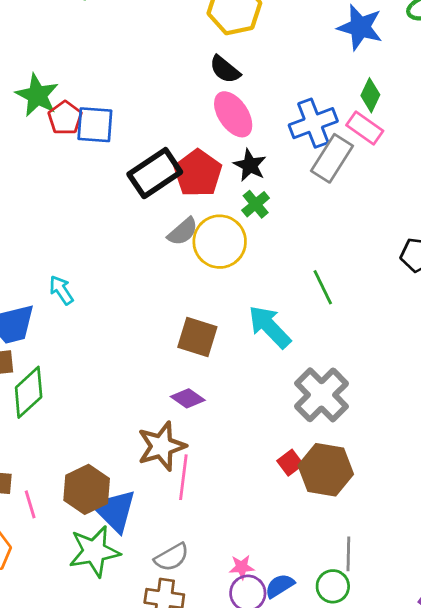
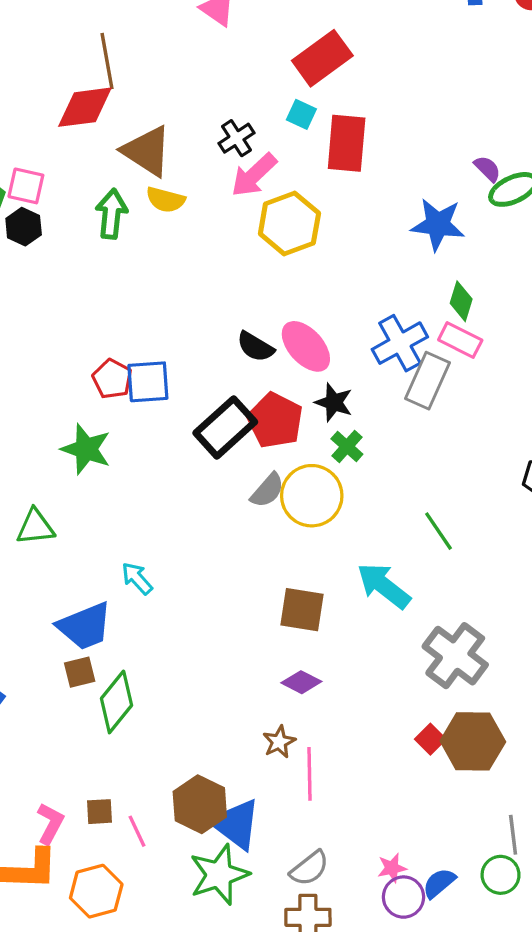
black semicircle: (225, 69) -> (255, 347), moved
green star: (37, 95) -> (86, 449), moved
brown star: (162, 446) -> (279, 742), size x0.6

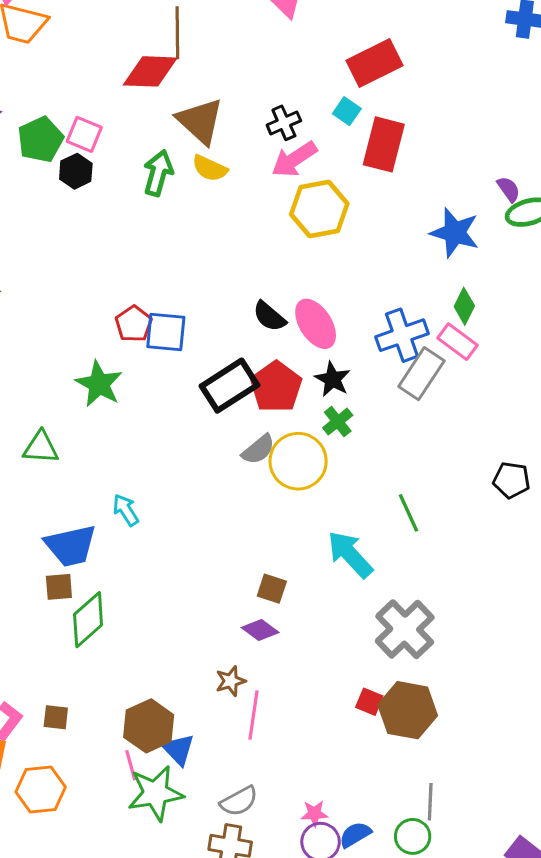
brown square: (302, 610) -> (272, 589), moved, size x0.7
red square: (430, 739) -> (369, 702), turned -32
blue triangle: (236, 824) -> (178, 749), size x0.7
pink line: (137, 831) -> (131, 765), moved

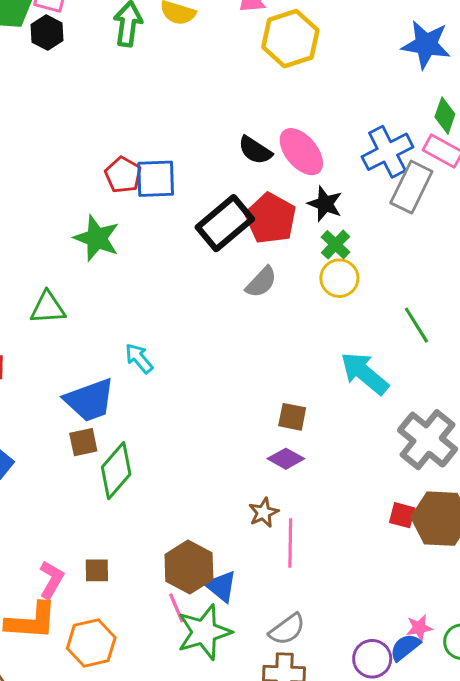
yellow circle: (298, 461) -> (339, 278), moved, size x0.7
pink star: (314, 814) -> (419, 628), moved

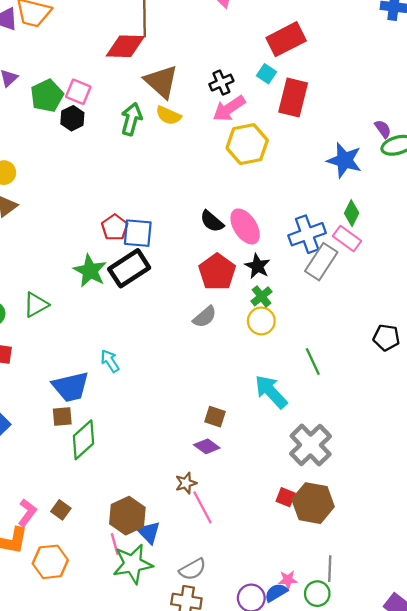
black rectangle: (225, 223) -> (129, 268), moved
green triangle: (48, 308) -> (36, 305), moved, turned -32
pink line: (290, 543) -> (202, 507), turned -36
brown square: (97, 570) -> (61, 510), turned 30

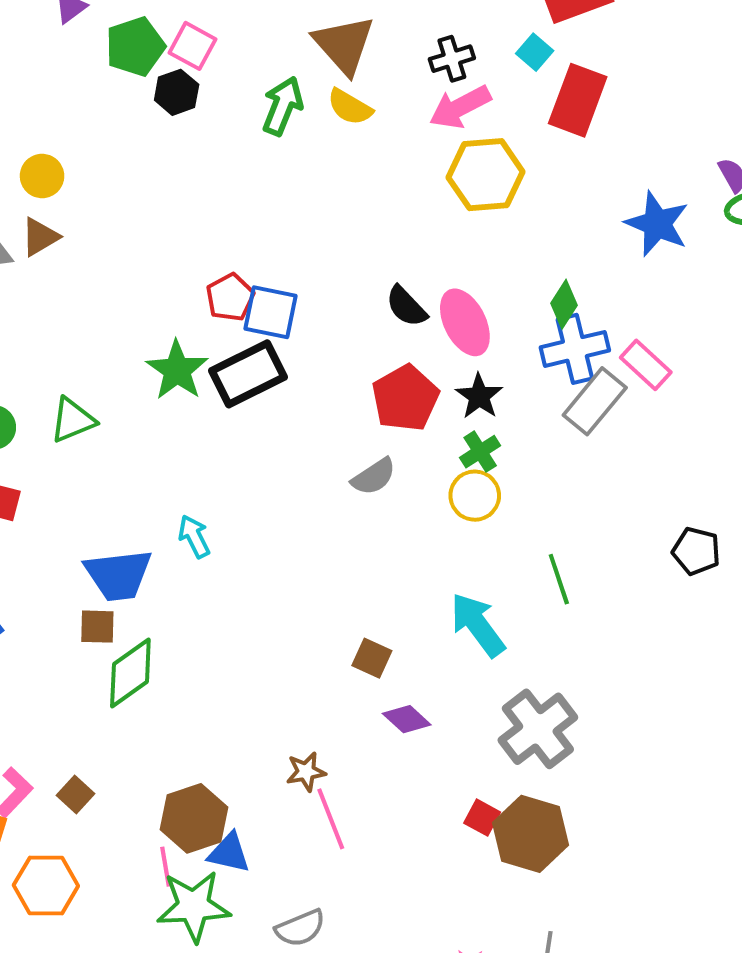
green diamond: (352, 213) -> (564, 304), moved
purple diamond: (207, 446) -> (407, 719), moved
blue triangle: (149, 532) -> (229, 853), turned -40

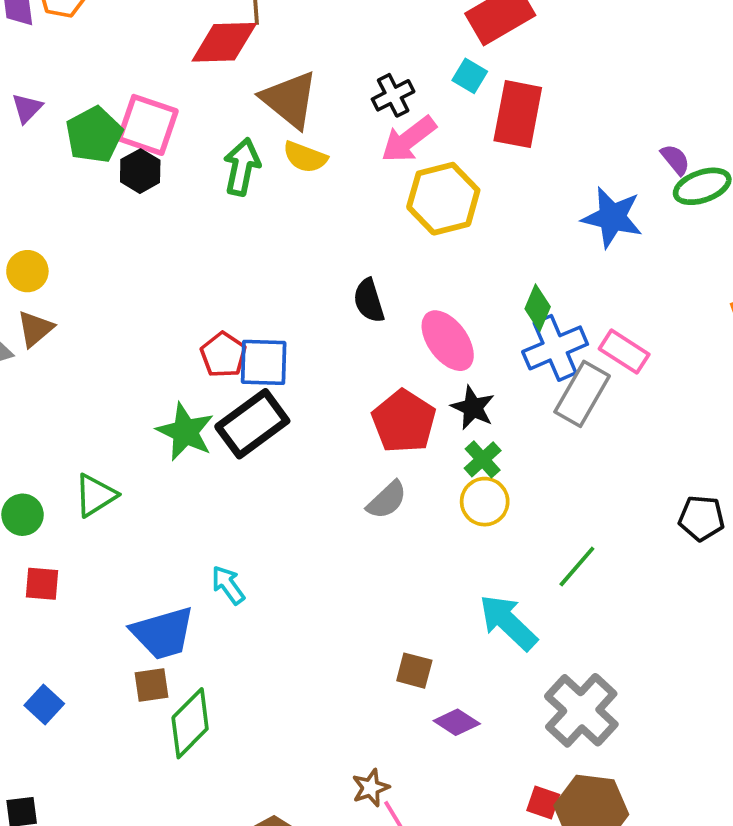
pink square: (193, 46) -> (148, 125), size x1.4
black semicircle: (406, 306) -> (369, 301), moved, turned 36
green line: (559, 579) -> (577, 566), turned 69

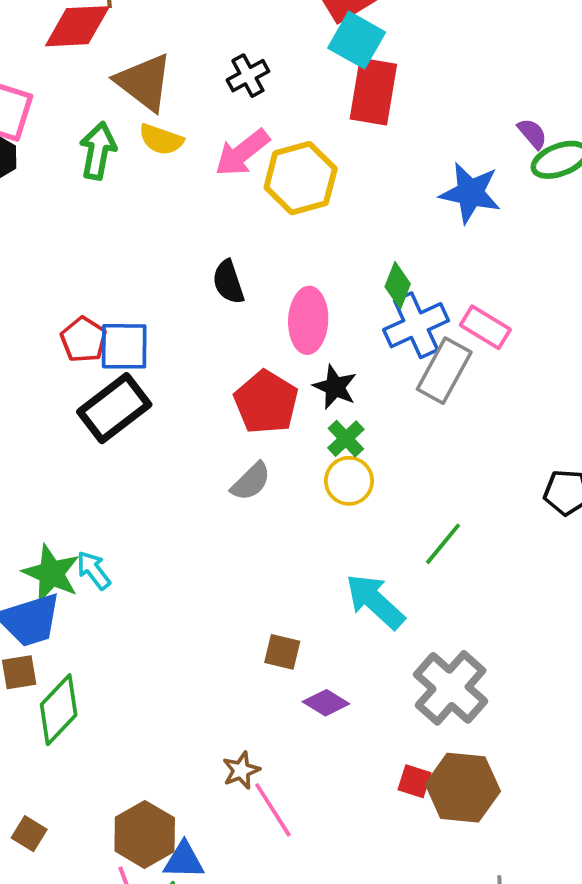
cyan square: (470, 76) -> (357, 40), moved, size x1.6
pink arrow: (409, 139) -> (242, 153), moved
pink ellipse: (448, 341) -> (308, 320), turned 40
green star: (185, 432) -> (51, 573), moved

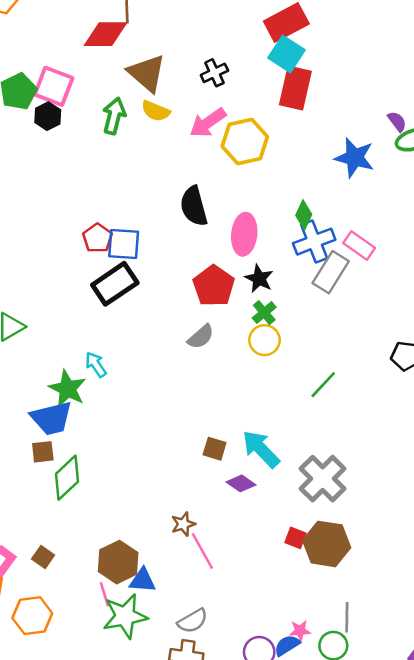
black semicircle: (228, 282) -> (194, 206), size x1.4
cyan arrow: (93, 570) -> (96, 365), moved
cyan arrow: (375, 601) -> (261, 449), moved

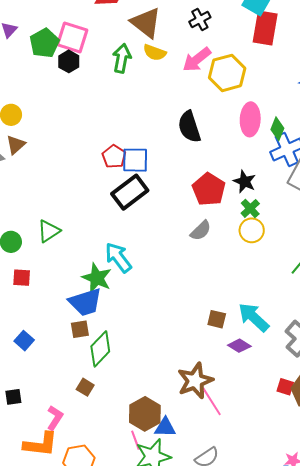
pink ellipse: (244, 234) -> (250, 119), moved
cyan arrow: (96, 365) -> (118, 257), size x1.5
brown star: (183, 524) -> (195, 381), size x1.8
brown square: (43, 557) -> (85, 387), moved

